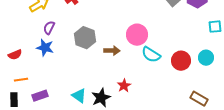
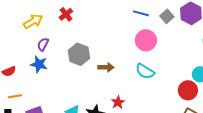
pink circle: (137, 35) -> (146, 40), moved
red circle: (181, 61) -> (188, 90), moved

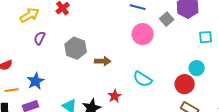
gray square: (167, 16) -> (167, 19), moved
blue star: (39, 64) -> (36, 81), moved, turned 30
cyan semicircle: (145, 71) -> (143, 79), moved

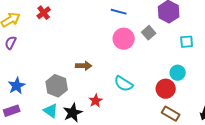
gray square: (167, 19) -> (149, 33), moved
purple semicircle: (40, 38) -> (11, 43), moved
gray hexagon: (76, 48) -> (57, 86), moved

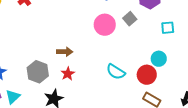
cyan semicircle: (124, 84) -> (116, 72), moved
red star: (96, 101) -> (68, 74), moved
cyan triangle: (51, 111) -> (13, 97), moved, turned 42

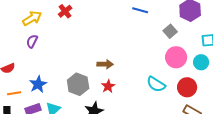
pink circle: (105, 25) -> (176, 57), moved
cyan circle: (159, 59) -> (201, 62), moved

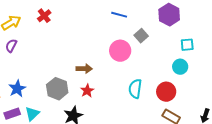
gray square: (170, 31) -> (141, 36), moved
pink circle: (176, 57) -> (120, 51), moved
cyan semicircle: (156, 84) -> (135, 89), turned 66

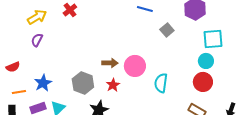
cyan square: (187, 45) -> (213, 39), size x1.5
pink circle: (120, 51) -> (135, 66), moved
red circle: (166, 92) -> (203, 82), moved

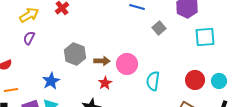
cyan circle: (206, 61) -> (219, 81), moved
blue star: (43, 83) -> (51, 81), moved
gray hexagon: (83, 83) -> (75, 54), moved

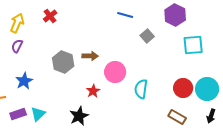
yellow arrow: (29, 15) -> (17, 23), turned -36
brown arrow: (102, 61) -> (90, 56), moved
blue star: (51, 81) -> (24, 81), moved
cyan circle: (219, 81) -> (207, 89), size x1.5

